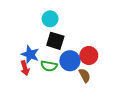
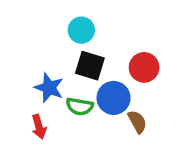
red circle: (89, 55) -> (144, 67), moved
red arrow: (25, 68) -> (39, 127), moved

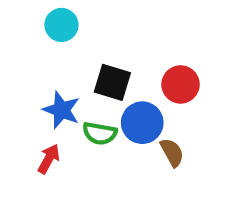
cyan circle: (81, 30) -> (61, 25), moved
red arrow: (39, 127) -> (49, 159), turned -135

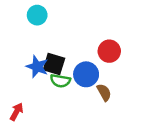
black square: (112, 82) -> (54, 64), moved
red arrow: (49, 159) -> (17, 112), moved

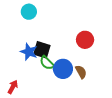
blue circle: (86, 74) -> (63, 69), moved
green semicircle: (60, 81) -> (47, 63), turned 35

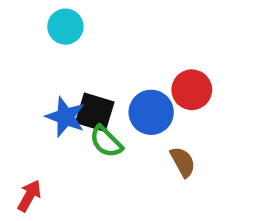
blue circle: (63, 69) -> (151, 112), moved

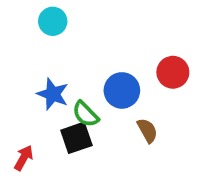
red circle: (192, 90) -> (173, 72), moved
black square: (95, 112) -> (76, 138), moved, turned -36

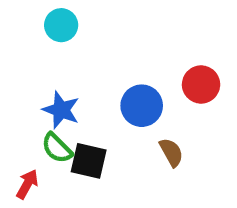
green semicircle: (85, 114) -> (57, 148), moved
black square: (76, 138) -> (89, 161), turned 32

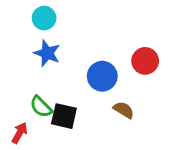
blue star: (61, 110) -> (47, 53), moved
brown semicircle: (171, 152) -> (124, 110), turned -30

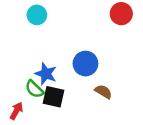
blue star: (47, 53) -> (46, 74), moved
red circle: (145, 61) -> (121, 14), moved

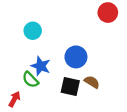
cyan circle: (37, 15) -> (33, 31), moved
black square: (54, 97) -> (70, 87), moved

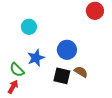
blue star: (41, 66) -> (36, 58), turned 30
green semicircle: (30, 80) -> (17, 70), moved

